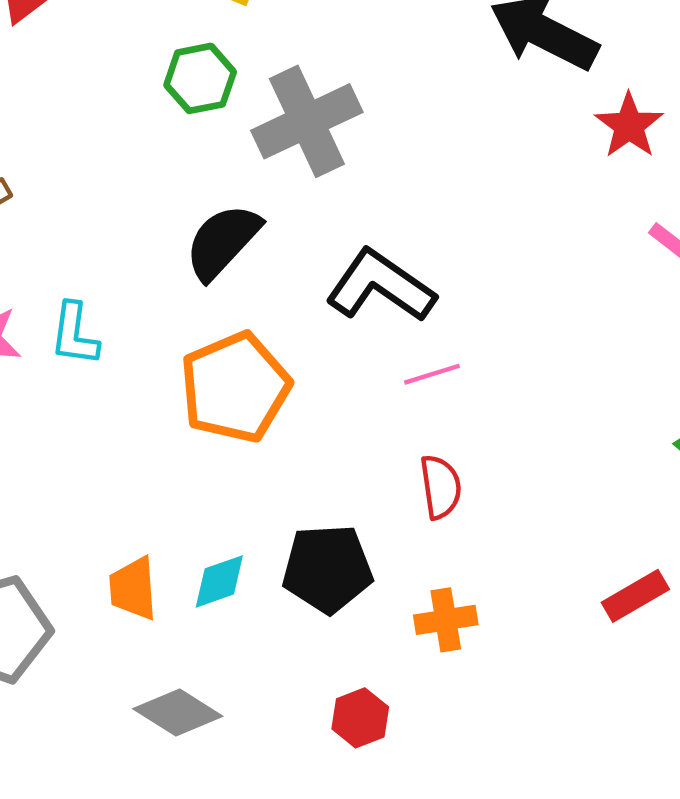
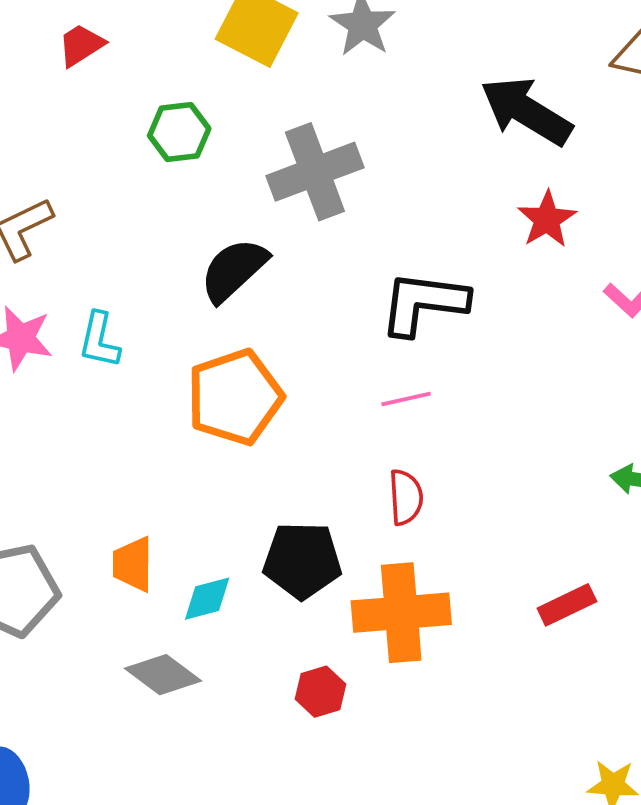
green hexagon: (200, 78) -> (179, 132), moved
red star: (629, 126) -> (547, 219), moved
black L-shape: (380, 286) -> (424, 303), moved, turned -32
cyan diamond: (219, 581) -> (207, 599), moved
orange cross: (446, 620) -> (401, 613), size x1.8

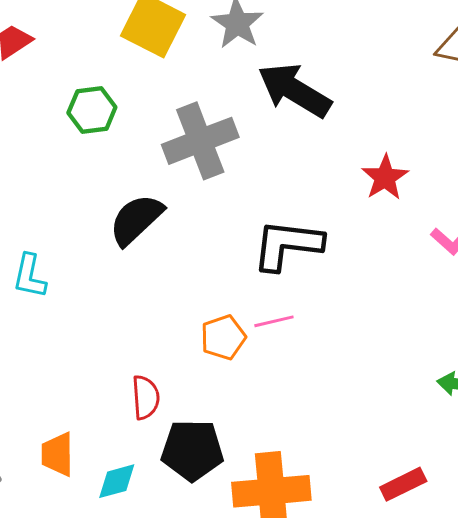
black arrow: (526, 111) -> (294, 90), moved
orange pentagon: (235, 397) -> (223, 337), moved, size x0.6
red semicircle: (406, 497) -> (146, 397), moved

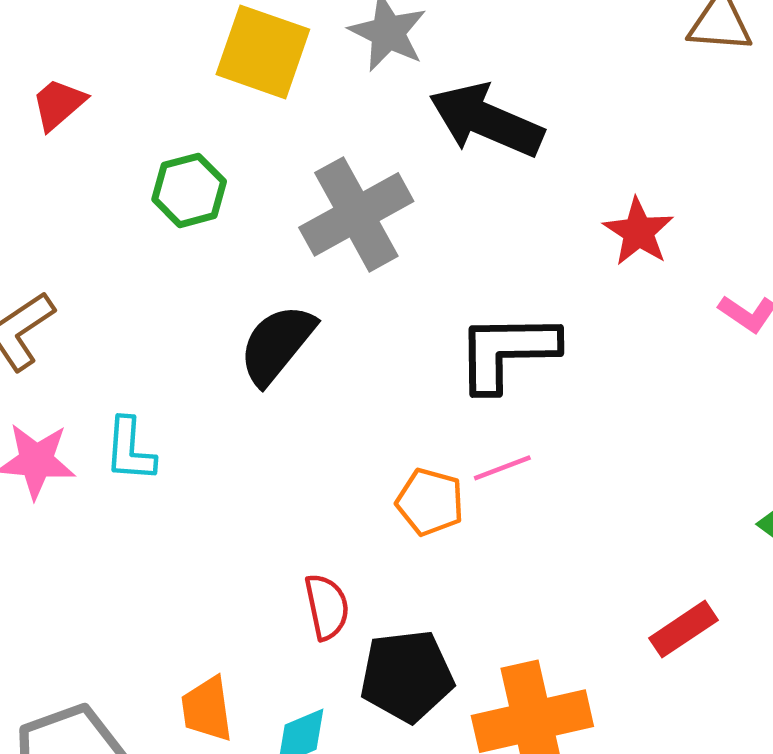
orange pentagon: (223, 337) -> (430, 502), turned -30
red rectangle: (403, 484) -> (684, 629), moved

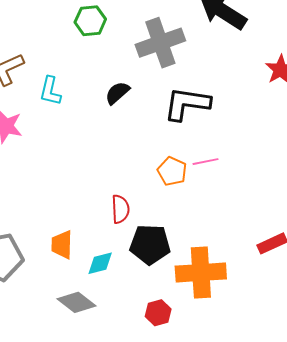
black semicircle: (277, 344) -> (117, 93), size x0.7
black L-shape: (507, 352) -> (187, 104), moved
cyan L-shape: (130, 450) -> (50, 91), moved

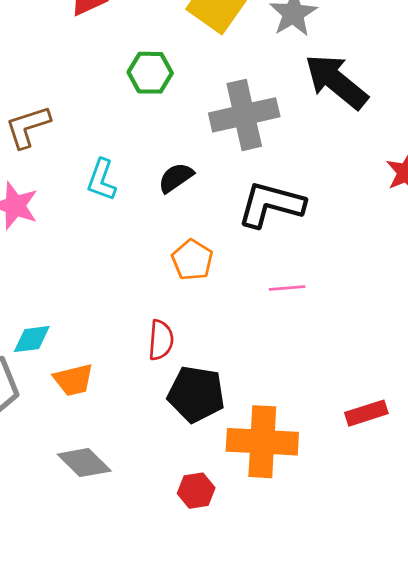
cyan L-shape: (50, 91) -> (102, 180), moved
orange pentagon: (172, 171) -> (192, 260), moved
orange trapezoid: (62, 245) -> (73, 380), turned -112
cyan diamond: (100, 263) -> (32, 339), moved

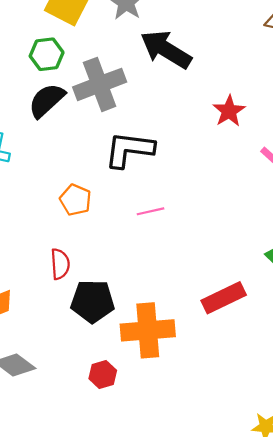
green hexagon: (150, 73) -> (47, 54), moved
black semicircle: (176, 178) -> (47, 100), moved, size x1.4
red rectangle: (366, 413) -> (224, 298), size x1.4

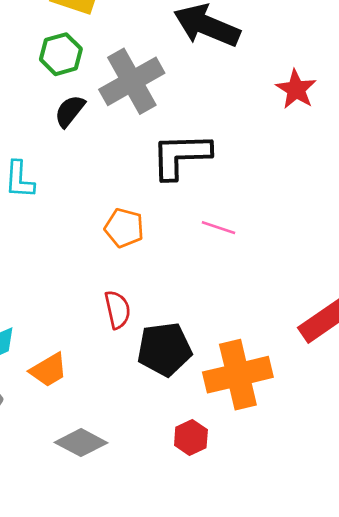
black semicircle: (47, 100) -> (70, 111), size x0.7
pink line: (150, 211) -> (219, 228), turned 40

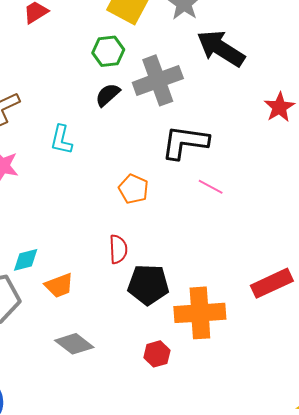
pink line: (219, 228) -> (211, 187), moved

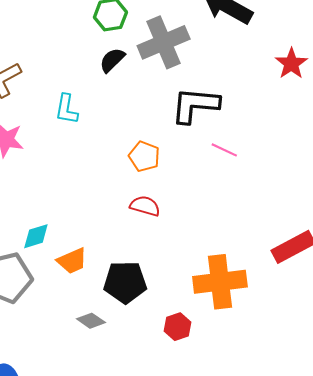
red semicircle: (118, 249) -> (145, 206), moved, turned -68
black pentagon: (148, 285) -> (125, 282), moved
gray diamond: (74, 344) -> (91, 321), size x0.7

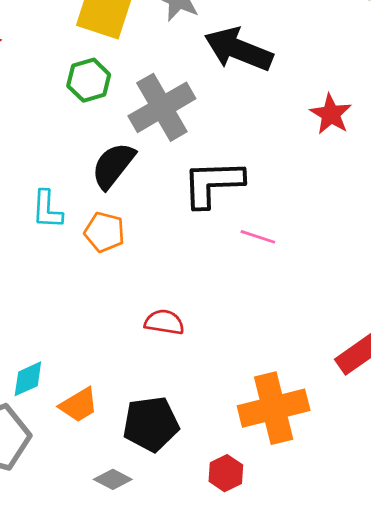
black semicircle: (112, 60) -> (113, 166), moved, size x1.4
orange pentagon: (144, 156) -> (104, 232), moved

